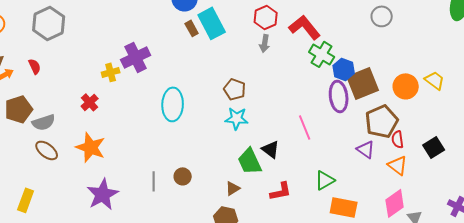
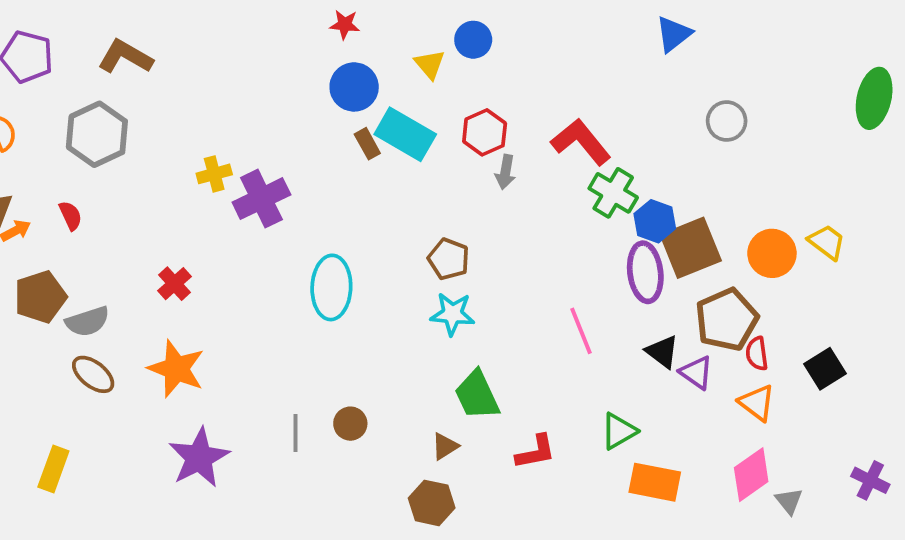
red hexagon: (266, 17) -> (485, 132), moved
cyan rectangle: (212, 23) -> (405, 134), turned -32
yellow cross: (111, 72) -> (214, 174), moved
black triangle: (271, 149) -> (662, 352), moved

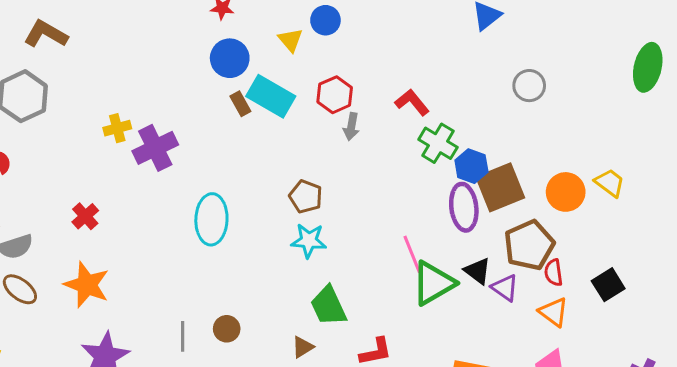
red L-shape: (581, 142) -> (412, 102), size x0.7
green triangle: (619, 431) -> (433, 283), moved, size x1.5

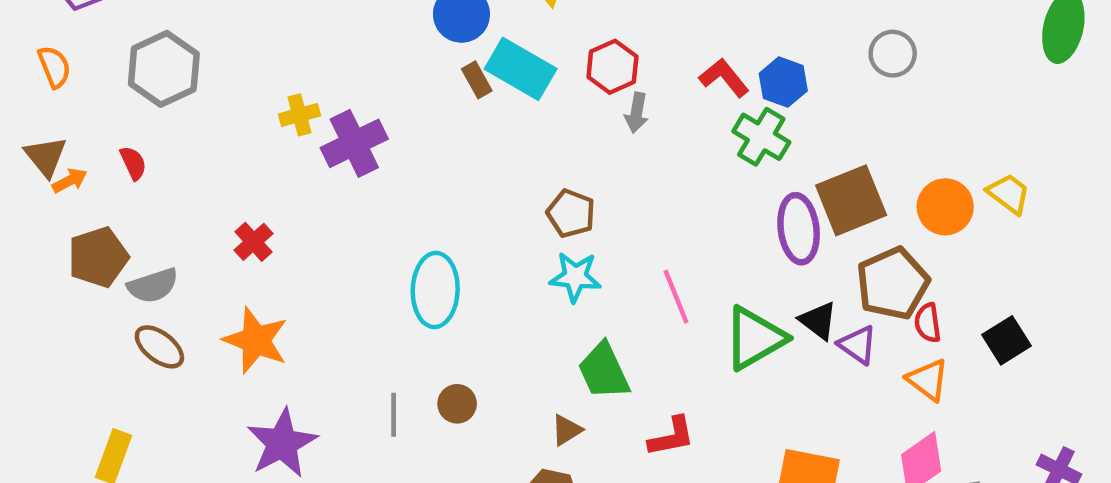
blue hexagon: (471, 166) -> (783, 82), moved
cyan ellipse: (211, 219) -> (435, 290), moved
pink line: (412, 254) -> (676, 297), moved

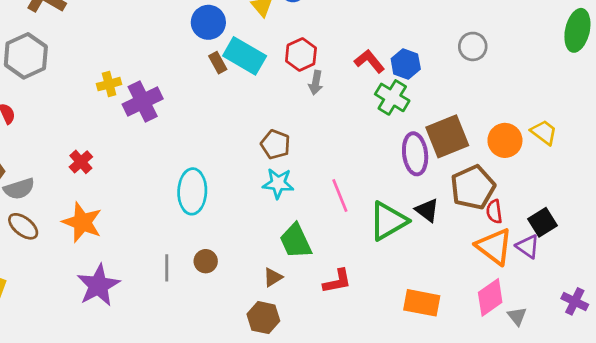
purple triangle: (858, 345) -> (528, 246), moved
orange triangle: (928, 380) -> (494, 246), size x1.4

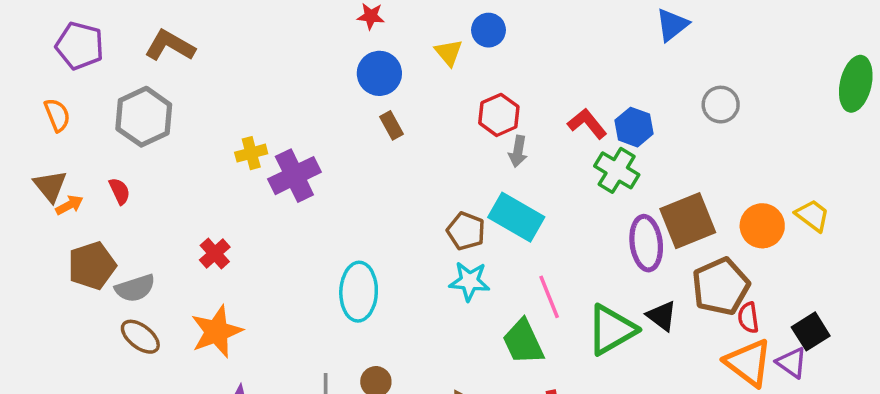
cyan rectangle: (245, 56) -> (516, 217), moved
orange star: (82, 222) -> (217, 331), turned 30
green trapezoid: (296, 241) -> (523, 342), moved

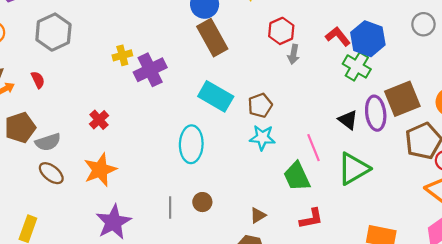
brown rectangle: (391, 125) -> (212, 38), size x2.0
blue hexagon: (634, 127) -> (368, 39), size x1.4
cyan rectangle: (516, 217) -> (216, 96), moved
brown pentagon: (466, 231) -> (260, 105), turned 30
black triangle: (662, 316) -> (348, 120), moved

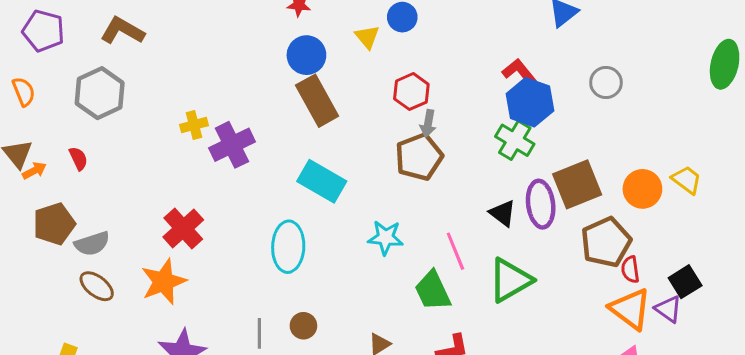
red L-shape: (338, 36) -> (519, 72), moved
brown pentagon: (260, 105) -> (419, 157), moved, size x1.4
red cross: (99, 120) -> (183, 228), moved, size x1.5

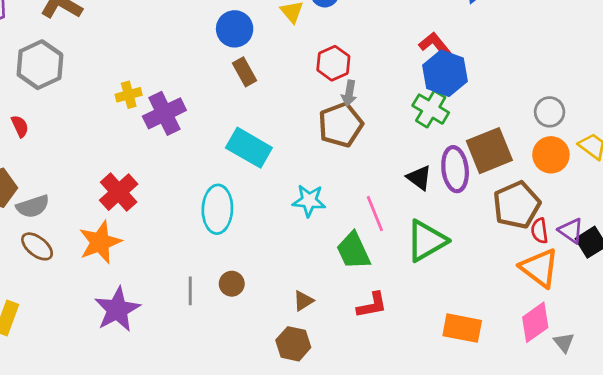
gray circle: (606, 82) -> (550, 112), moved
brown rectangle: (317, 101) -> (245, 72), size x0.6
purple triangle: (668, 309) -> (571, 231), moved

